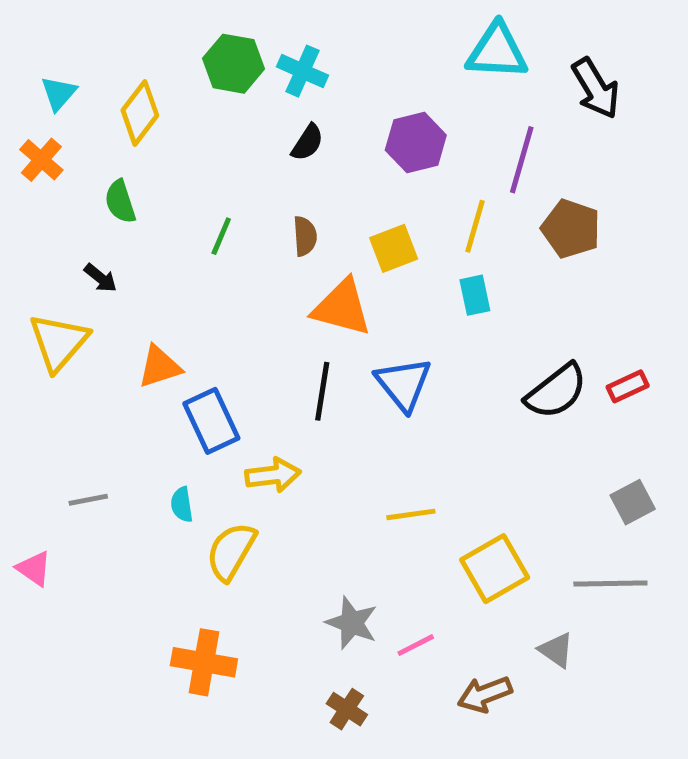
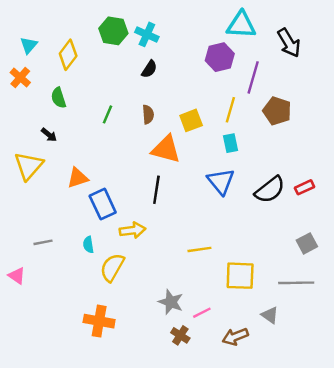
purple hexagon: (416, 143) -> (220, 57), moved
blue triangle: (403, 384) -> (221, 181), moved
yellow square: (495, 569) -> (240, 276), turned 32
brown cross: (347, 709) -> (180, 335), moved

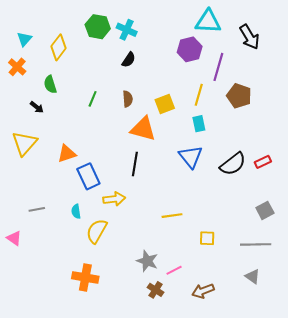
black arrow: (49, 135) -> (37, 107), moved
yellow square: (240, 276) -> (207, 238), size x0.6
gray triangle: (270, 315) -> (253, 276), moved

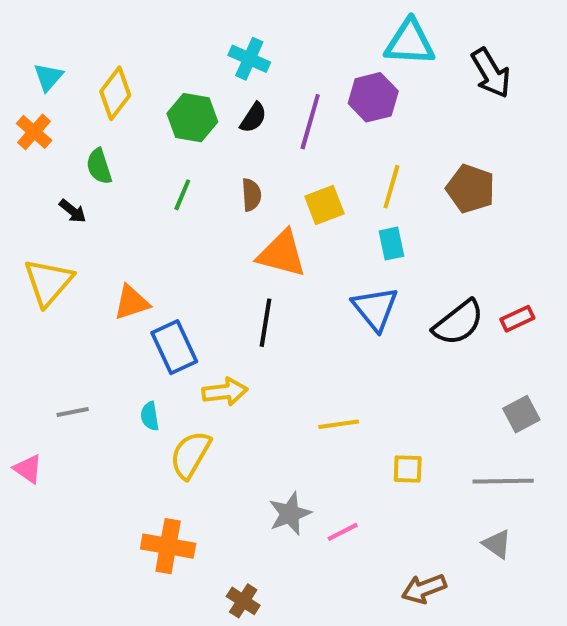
green hexagon: (98, 27) -> (192, 118), moved
purple line: (218, 67) -> (310, 122), moved
gray star: (147, 261) -> (290, 514), turned 30
brown cross: (156, 290) -> (243, 601), moved
brown arrow: (203, 291) -> (424, 589), moved

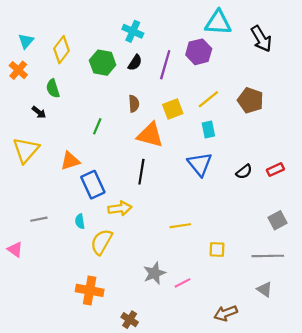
yellow line: (391, 187) -> (208, 99), turned 35
green line: (182, 195) -> (97, 126), moved
black semicircle: (458, 323) -> (244, 172), size x0.6

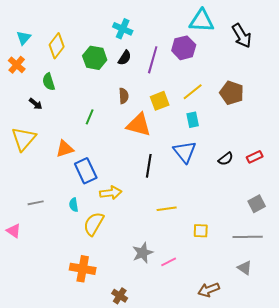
black line: (141, 172) -> (149, 166), moved

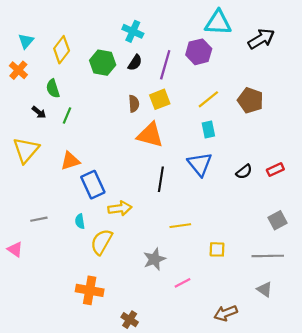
black arrow: (242, 36) -> (261, 39), turned -90
yellow square: (160, 101) -> (160, 99), moved
green line: (90, 117) -> (67, 116), moved
gray star: (143, 253) -> (154, 259), moved

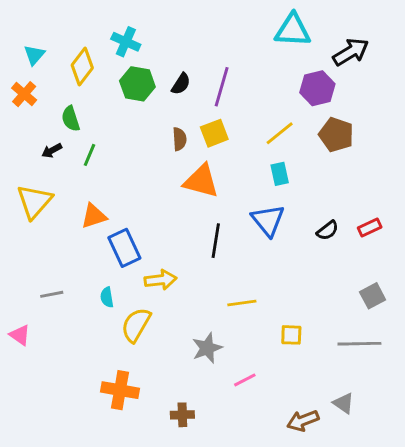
cyan cross: (133, 31) -> (126, 42), moved
purple hexagon: (199, 52) -> (317, 88), moved
black arrow: (39, 112) -> (52, 151), turned 112
gray triangle: (265, 289) -> (344, 403), moved
brown cross: (130, 320) -> (182, 415), moved, turned -35

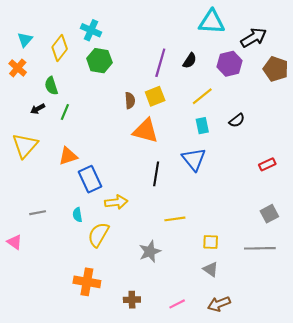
black semicircle: (181, 84) -> (190, 61), moved
brown pentagon: (336, 135) -> (276, 69), moved
black semicircle: (328, 230) -> (237, 120), moved
pink line: (245, 380) -> (177, 304), moved
gray triangle: (344, 403) -> (211, 269), moved

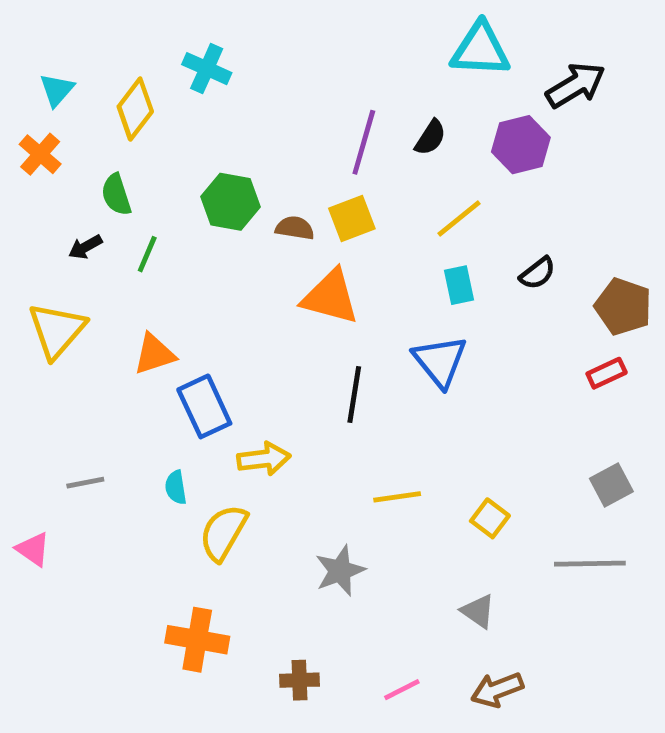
green hexagon: (99, 61) -> (231, 202), moved
brown pentagon: (276, 69) -> (623, 307), moved
brown semicircle: (130, 100) -> (295, 228), turned -77
yellow square: (211, 242) -> (490, 518), moved, turned 35

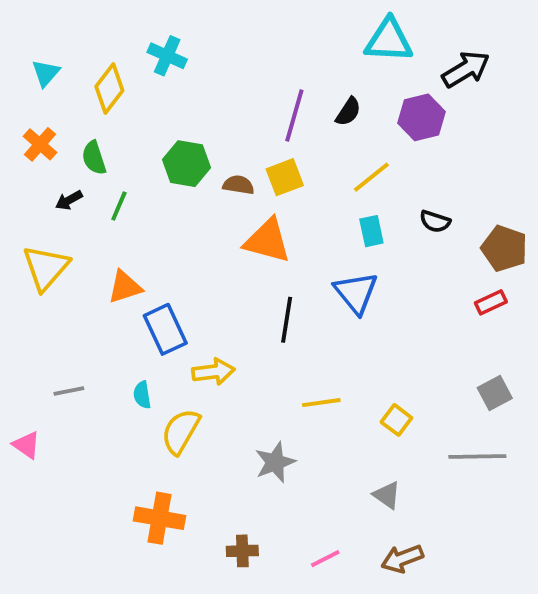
orange cross: (40, 154) -> (40, 144), moved
black semicircle: (538, 273) -> (435, 221), turned 56

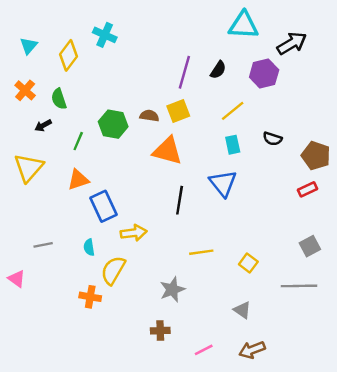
green hexagon: (186, 164) -> (113, 124), moved
green line: (119, 206) -> (78, 141), moved
orange cross: (159, 518) -> (90, 297), moved, size x0.7
brown cross: (242, 551) -> (160, 331), moved

